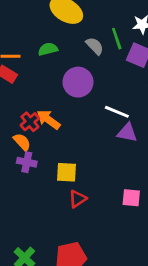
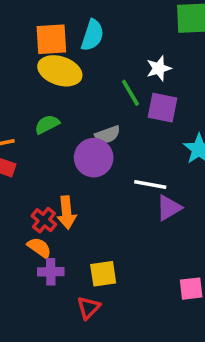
gray semicircle: (95, 46) -> (108, 135), moved, turned 126
orange arrow: (48, 120) -> (67, 212), turned -120
purple triangle: (127, 133) -> (169, 208), turned -30
red triangle: (78, 199) -> (88, 308), moved

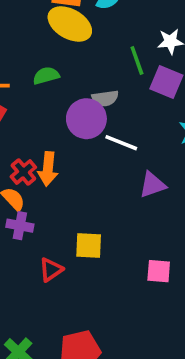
white line: (150, 184) -> (121, 143), moved
yellow square: (103, 274) -> (89, 245), moved

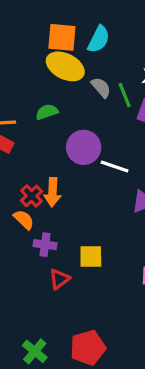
gray semicircle: (105, 98) -> (101, 87), moved, turned -120
purple cross: (20, 226) -> (45, 245), moved

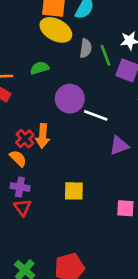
gray semicircle: (101, 87) -> (86, 48), turned 48
purple cross: (45, 245) -> (20, 187), moved
red triangle: (59, 279) -> (23, 208), moved, turned -30

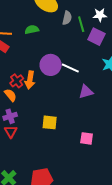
purple circle: (70, 99) -> (51, 65), moved
purple cross: (20, 187) -> (10, 116), turned -32

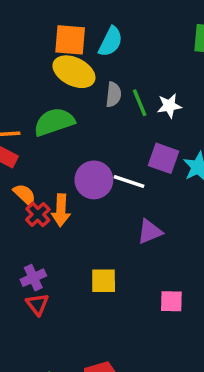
white star: (100, 15) -> (169, 106), moved
green semicircle: (32, 30) -> (54, 122), size x1.6
purple square: (96, 37) -> (164, 158), moved
purple triangle: (86, 92) -> (150, 232), moved
orange semicircle: (10, 95) -> (25, 195), moved

